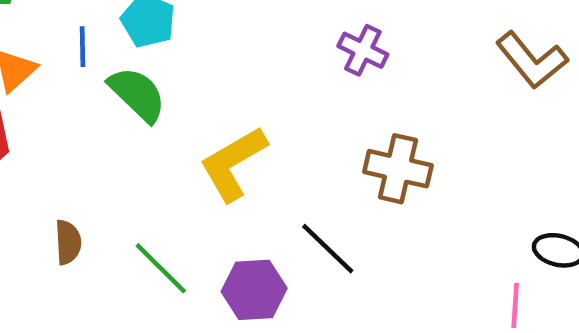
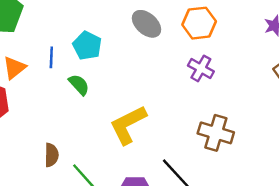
green semicircle: (137, 94) -> (79, 85), size x0.7
brown semicircle: (68, 242) -> (51, 155), moved

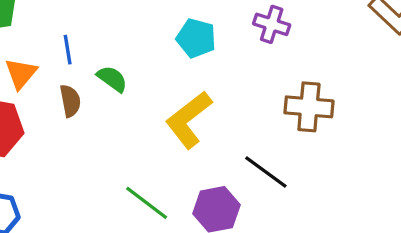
cyan pentagon: (87, 46) -> (196, 38), moved
brown semicircle: (51, 155) -> (70, 101), moved

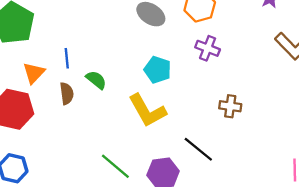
cyan pentagon: (196, 38) -> (158, 70), moved
brown cross: (309, 107) -> (230, 106), size x0.7
yellow L-shape: (189, 120) -> (147, 111), turned -84

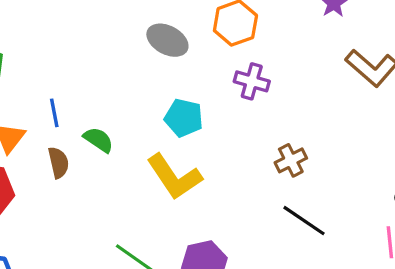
brown cross: (230, 106) -> (291, 160), turned -30
black line: (198, 149) -> (304, 221), moved

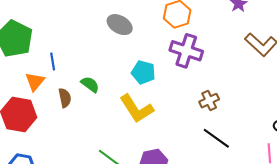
gray ellipse: (167, 40) -> (120, 25), moved
purple cross: (252, 81) -> (186, 51), size x1.5
blue line: (54, 113) -> (53, 61), moved

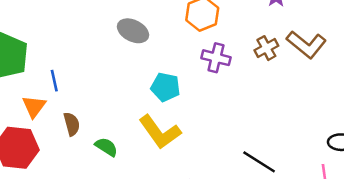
purple cross: (186, 51) -> (216, 58), size x0.7
green semicircle: (90, 84) -> (106, 147), moved
brown cross: (209, 101) -> (266, 48), moved

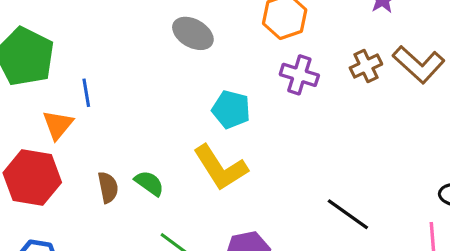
brown semicircle: (72, 124) -> (108, 187), moved

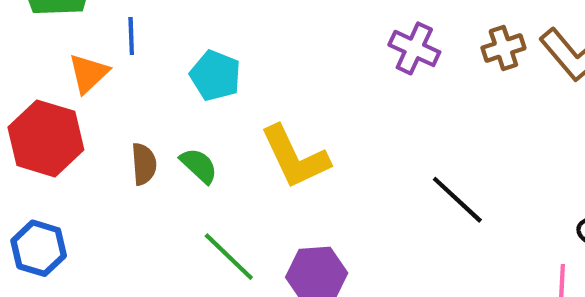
cyan pentagon: (231, 109) -> (215, 76), moved
black line: (348, 214) -> (457, 200), moved

